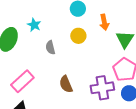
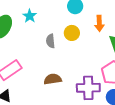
gray semicircle: (50, 47) -> (50, 41), moved
brown semicircle: (66, 84) -> (53, 79), turned 96

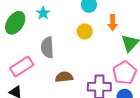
gray semicircle: (50, 41) -> (47, 47), moved, size x1.5

